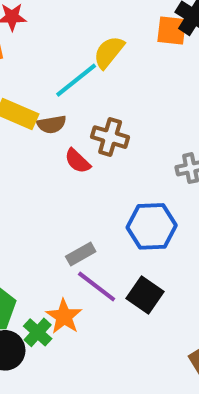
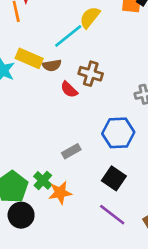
purple line: (97, 286) -> (112, 215), moved
orange star: (64, 316) -> (60, 193), turned 30
green cross: (38, 332) -> (43, 180), moved

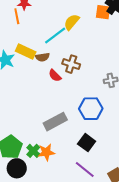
gray rectangle: (71, 151) -> (55, 122), size x1.6
green cross: (43, 180) -> (33, 151), moved

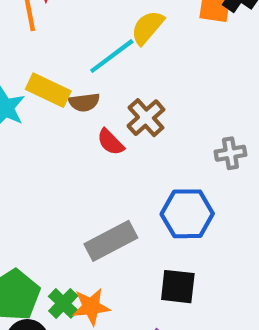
brown cross: (71, 64) -> (146, 118), turned 30
black square: (87, 143) -> (178, 287), turned -30

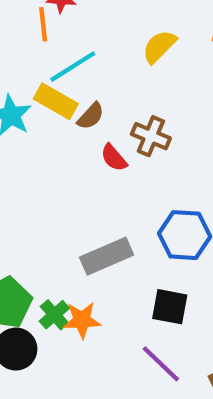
cyan line: (112, 56) -> (73, 67), moved
brown semicircle: (84, 102) -> (91, 116), turned -44
brown cross: (146, 118) -> (151, 136), turned -30

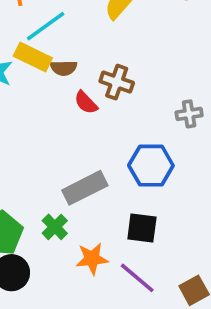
brown semicircle: (91, 116) -> (64, 68), turned 50
green cross: (54, 315) -> (55, 227), moved
orange star: (82, 320) -> (92, 259), moved

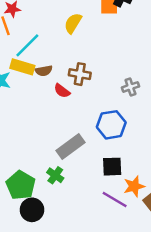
orange star: (92, 259) -> (134, 186), moved

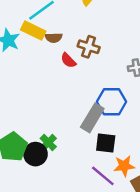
gray rectangle: (71, 147) -> (92, 118), moved, turned -32
black circle: (32, 210) -> (35, 154), moved

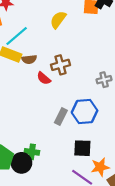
brown cross: (89, 47) -> (61, 65), turned -30
gray rectangle: (92, 118) -> (61, 117), moved, size x0.7
green cross: (48, 143) -> (32, 152), turned -32

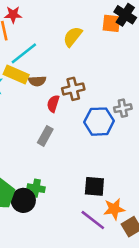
red semicircle: (44, 78) -> (53, 104), turned 64
blue hexagon: (85, 112) -> (99, 122), moved
gray rectangle: (61, 117) -> (45, 136), moved

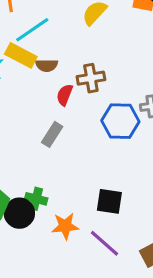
orange star: (114, 209) -> (65, 226), moved

